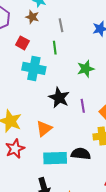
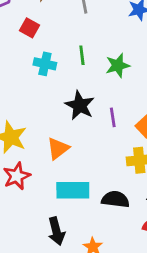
green line: (55, 48) -> (82, 55), moved
cyan cross: (34, 68) -> (45, 64), size x0.7
black semicircle: (81, 154) -> (115, 199), moved

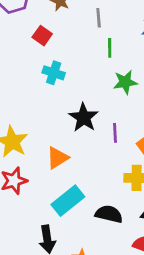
green line: (82, 55) -> (110, 48), moved
cyan rectangle: (73, 190) -> (68, 201), turned -44

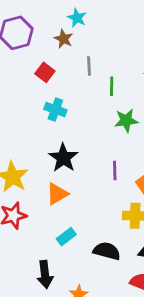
gray line: (99, 18) -> (89, 66), moved
black star: (84, 117) -> (63, 158), moved
cyan rectangle: (68, 201) -> (66, 237), size x0.6

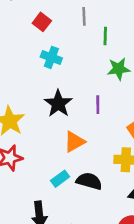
purple line: (115, 171) -> (98, 105), moved
orange triangle: (57, 194) -> (74, 142), moved
black semicircle: (107, 251) -> (89, 181), moved

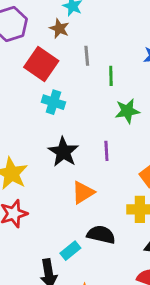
red square: (42, 22) -> (41, 64), size x1.6
cyan rectangle: (60, 179) -> (70, 251), moved

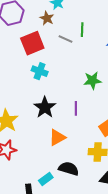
gray line: (87, 56) -> (65, 39), turned -64
red square: (41, 64) -> (32, 43), turned 30
green line: (111, 76) -> (82, 30), moved

